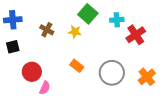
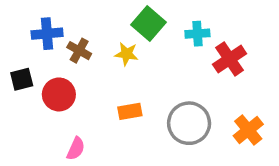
blue cross: (13, 20) -> (47, 34), moved
orange rectangle: (77, 66) -> (130, 111), turned -48
red circle: (32, 72) -> (59, 94), moved

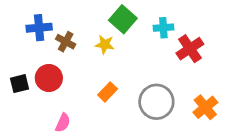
black square: (22, 79) -> (19, 84), moved
orange rectangle: (130, 111) -> (108, 92), turned -36

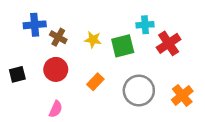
green square: (123, 19) -> (123, 46), moved, turned 35
red circle: (49, 78) -> (56, 69), moved

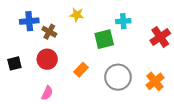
yellow star: (93, 40) -> (77, 15), moved
red cross: (169, 43) -> (160, 37), moved

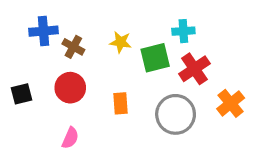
yellow star: (77, 15) -> (121, 42), moved
red cross: (160, 37) -> (194, 69), moved
orange rectangle: (81, 70) -> (121, 103), turned -48
orange cross: (155, 81) -> (231, 103), moved

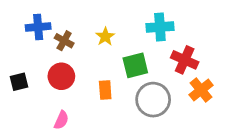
cyan cross: (183, 31) -> (160, 27), size x1.4
yellow star: (121, 42) -> (105, 37), turned 30
green square: (155, 58) -> (135, 65), moved
red cross: (194, 69) -> (185, 60), moved, turned -32

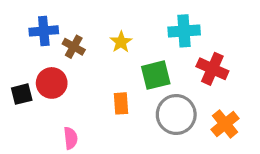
red circle: (61, 76) -> (52, 83), moved
orange cross: (201, 90) -> (225, 124), moved
pink semicircle: (61, 120) -> (71, 138), turned -30

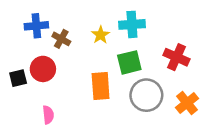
cyan cross: (184, 31) -> (132, 24), moved
orange rectangle: (121, 103) -> (101, 86), size x1.5
pink semicircle: (71, 138) -> (48, 115), moved

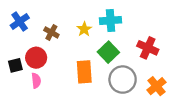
blue cross: (36, 26) -> (20, 22), moved, turned -30
green square: (129, 62) -> (108, 52), turned -30
pink semicircle: (48, 115) -> (36, 81), moved

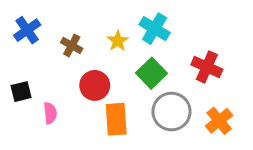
cyan cross: (111, 20) -> (155, 29), turned 35
red circle: (36, 58) -> (95, 85), moved
orange rectangle: (84, 72) -> (116, 119), moved

